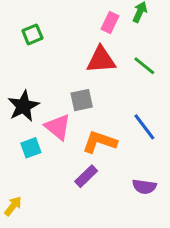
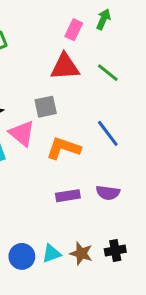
purple rectangle: (86, 176) -> (68, 196), moved, turned 35

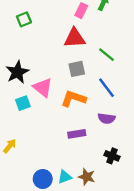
green line: (108, 73) -> (107, 55), moved
gray square: (46, 107) -> (77, 69), moved
purple semicircle: (108, 193) -> (107, 118), moved
black cross: (115, 250) -> (112, 156), moved, turned 32

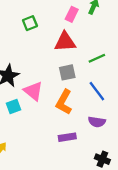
green square: (24, 19) -> (30, 23), moved
green line: (107, 55) -> (97, 58), turned -63
orange L-shape: (73, 99) -> (64, 102), turned -80

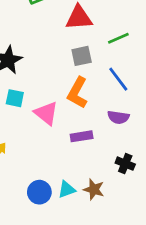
pink triangle: (33, 91) -> (46, 113), moved
cyan square: (13, 106) -> (15, 98), turned 32

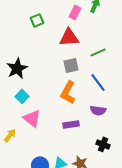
cyan square: (15, 98) -> (22, 96), turned 32
pink triangle: (46, 113) -> (32, 118), moved

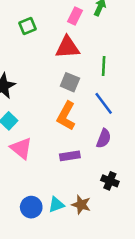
green line: (98, 52) -> (104, 66), turned -63
gray square: (71, 65) -> (70, 82), turned 35
purple semicircle: (98, 110) -> (104, 138), turned -77

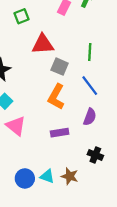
red triangle: (67, 47) -> (43, 44), moved
cyan triangle: (56, 205) -> (47, 176), turned 40

